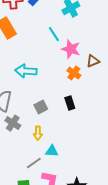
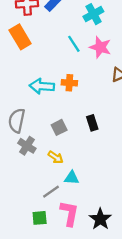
pink star: (71, 49) -> (100, 47), moved
orange cross: (74, 73) -> (69, 83), moved, turned -32
yellow arrow: (38, 133) -> (56, 157), turned -56

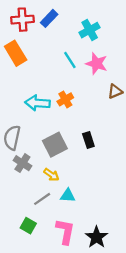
orange cross: (69, 83) -> (65, 99), turned -35
gray square: (59, 127) -> (55, 145), size x1.5
gray line: (51, 192) -> (42, 199), moved
green square: (40, 218) -> (28, 226), moved, turned 35

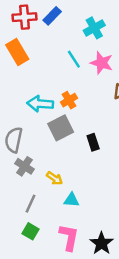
gray square: (55, 145) -> (61, 128), moved
gray line: (42, 199) -> (31, 204), moved, turned -30

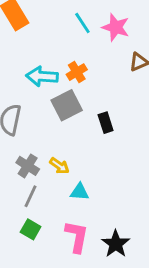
gray cross: (24, 166) -> (28, 166), moved

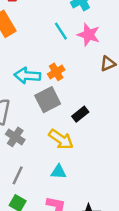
black rectangle: (106, 123) -> (80, 114), turned 70
gray cross: (28, 166) -> (15, 137), moved
yellow arrow: (59, 166) -> (61, 139), moved, size x1.5

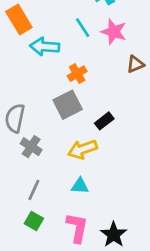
cyan arrow: (27, 76) -> (45, 47), moved
yellow arrow: (61, 139) -> (83, 149), turned 125

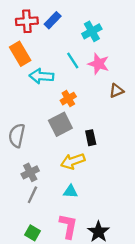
black rectangle: (104, 121) -> (91, 138), turned -64
gray cross: (31, 147) -> (30, 172), moved, turned 30
green square: (34, 221) -> (32, 233), moved

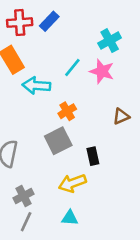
cyan cross: (92, 31) -> (110, 41), moved
cyan line: (73, 60) -> (72, 68), turned 72
brown triangle: (116, 91) -> (121, 116), moved

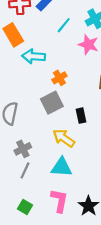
cyan line: (72, 68) -> (64, 25), moved
yellow arrow: (72, 183) -> (64, 138), turned 55
cyan triangle: (70, 218) -> (62, 167), size x1.5

